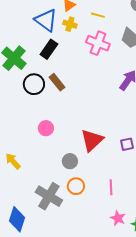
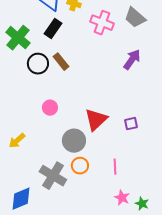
yellow arrow: (13, 161) -> (17, 141), turned -90
gray circle: (70, 161) -> (74, 141), size x1.5
blue diamond: (17, 219) -> (21, 199), turned 50

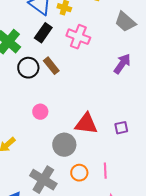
pink cross: (102, 23) -> (78, 37), moved
red triangle: (96, 120) -> (86, 124), turned 50
orange circle: (80, 166) -> (79, 173), moved

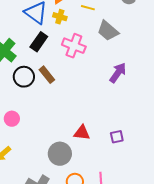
gray trapezoid: (125, 22) -> (108, 31), moved
pink circle: (40, 112) -> (12, 119), moved
red triangle: (86, 124) -> (82, 133), size x0.7

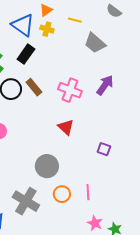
pink cross: (74, 46) -> (70, 90), moved
red triangle: (82, 133) -> (66, 127), moved, turned 36
purple square: (117, 137) -> (104, 149), turned 32

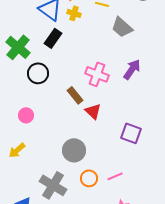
brown rectangle: (34, 87) -> (75, 95), moved
purple square: (104, 149) -> (131, 133), size x1.5
pink line: (88, 192) -> (115, 176), turned 70

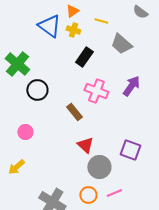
black rectangle: (53, 38) -> (84, 57), moved
red triangle: (93, 111) -> (85, 145), moved
gray circle: (74, 150) -> (99, 167), moved

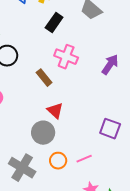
purple arrow: (131, 86) -> (110, 65), moved
purple square: (130, 150) -> (110, 129), moved
gray circle: (99, 167) -> (43, 133), moved

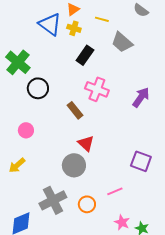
orange circle: (58, 161) -> (87, 204), moved
gray cross: (22, 168) -> (53, 200), turned 32

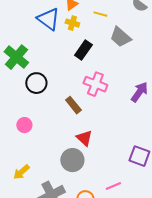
yellow arrow: (17, 165) -> (21, 172), moved

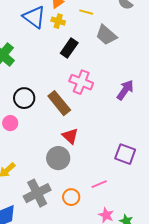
black circle: (36, 83) -> (24, 98), moved
brown rectangle: (73, 105) -> (59, 103), size x1.4

